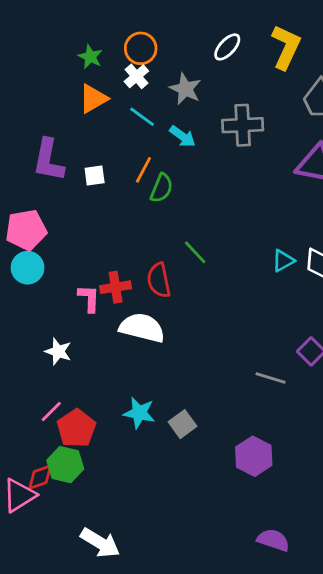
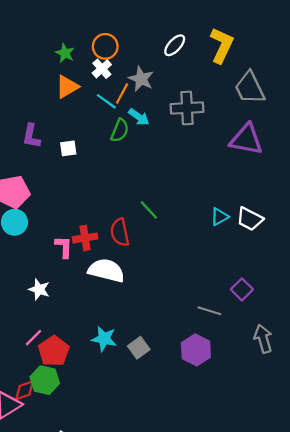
purple L-shape: (48, 160) -> (31, 136), size x0.7
orange line: (143, 170) -> (122, 93), moved
green semicircle: (162, 188) -> (120, 130), moved
purple hexagon: (254, 456) -> (196, 350), moved

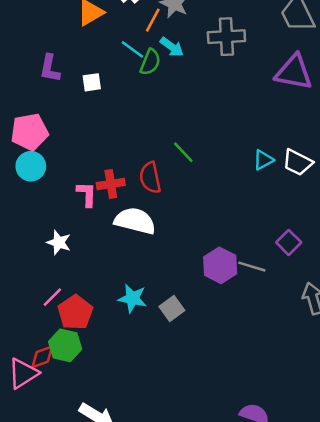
cyan line: (106, 101) -> (132, 49), moved
purple hexagon: (196, 350) -> (220, 265), moved

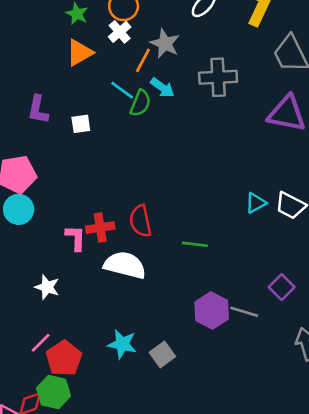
green line: (183, 152) -> (195, 244), moved, turned -40

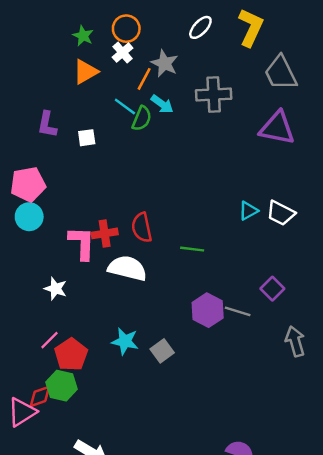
pink L-shape: (76, 238) -> (82, 243), size x1.4

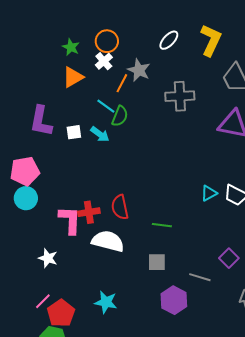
cyan arrow: (162, 104) -> (100, 134), moved
purple L-shape: (47, 124) -> (41, 121), size x1.4
purple hexagon: (208, 310) -> (174, 300), moved
gray square: (162, 351) -> (157, 262), moved, turned 36

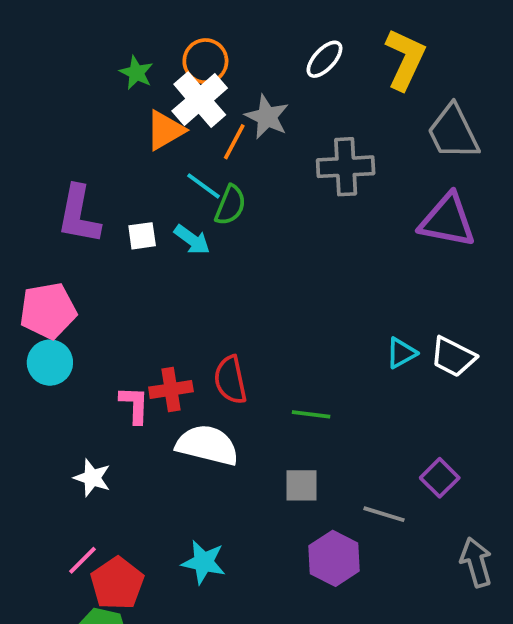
white cross: (104, 61) -> (200, 100), size x1.6
orange triangle: (73, 77) -> (165, 130), moved
pink L-shape: (70, 220) -> (134, 405), size x0.7

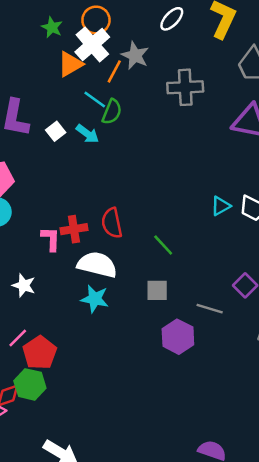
white square: (142, 236) -> (56, 131), turned -30
green line: (311, 414) -> (163, 245), turned 40
cyan star: (204, 562) -> (95, 299), moved

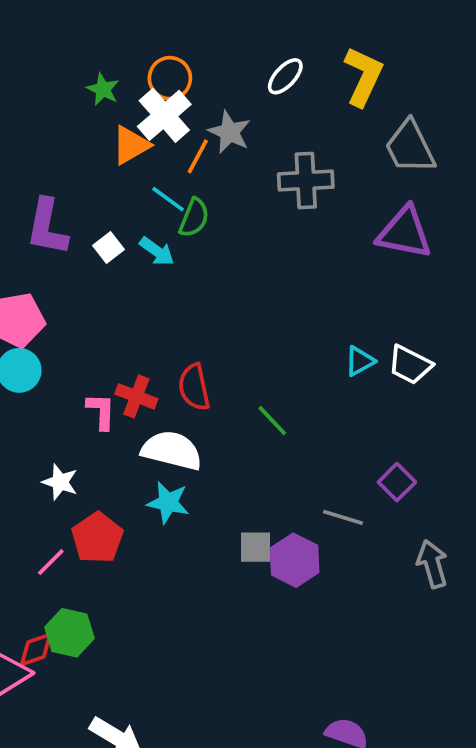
red cross: (74, 229) -> (136, 396), turned 30
gray square: (157, 290) -> (256, 547), moved
red pentagon: (40, 353) -> (97, 538), moved

